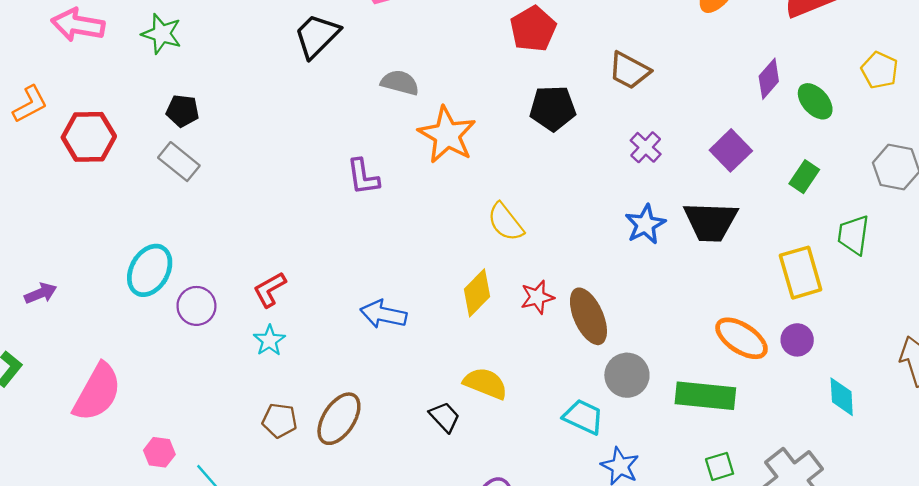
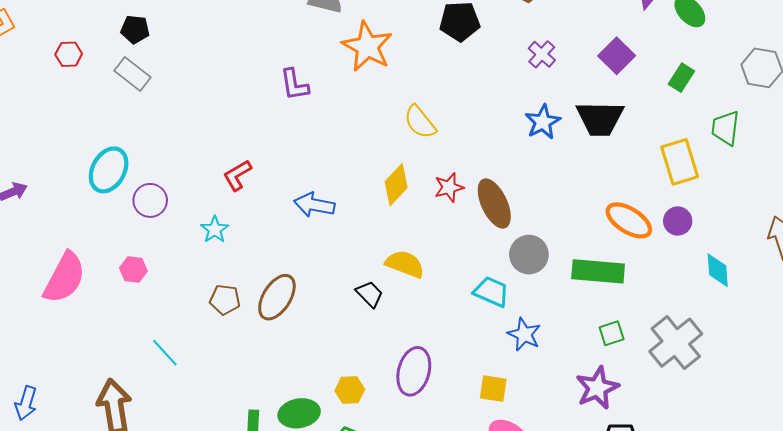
red hexagon: (89, 137) -> (69, 54), moved, size x0.6
red L-shape: (270, 289) -> (237, 175), moved
pink hexagon: (159, 452) -> (133, 270), moved

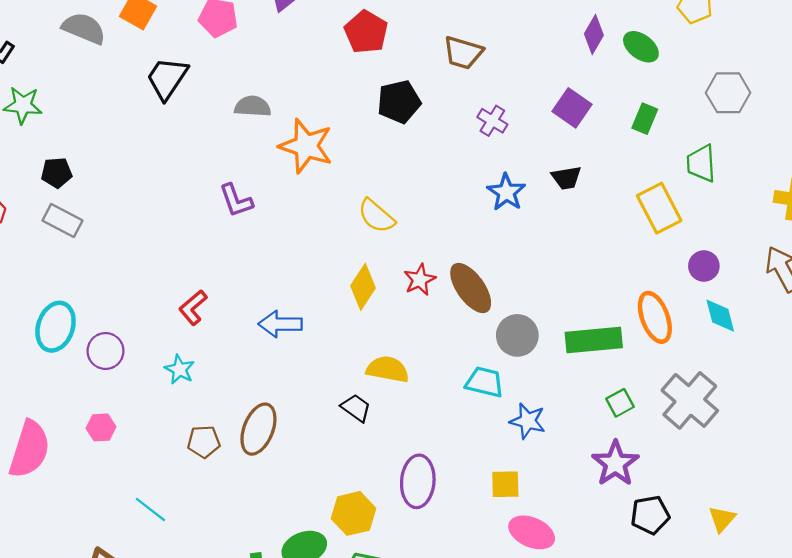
black trapezoid: (600, 119) -> (566, 178), size x0.6
orange ellipse: (629, 220) -> (655, 317), moved, turned 48
purple circle: (678, 221) -> (704, 266), moved
yellow hexagon: (350, 390) -> (353, 513), size x1.4

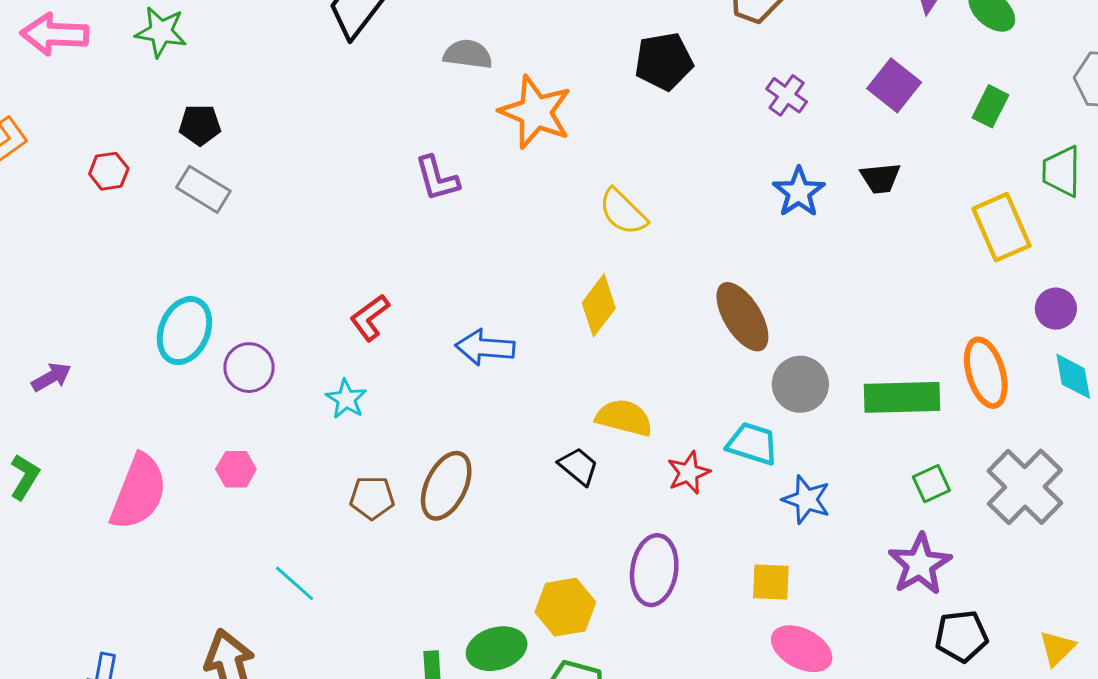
red star: (420, 280) -> (689, 473), moved

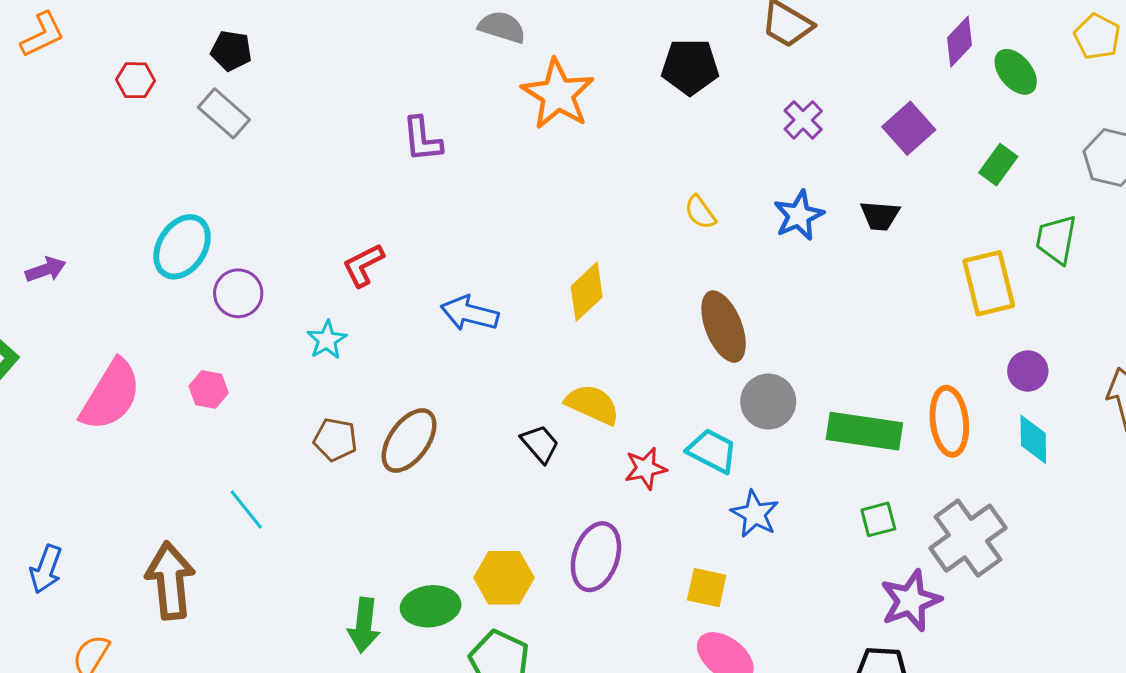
purple L-shape: (437, 178) -> (422, 139), moved
yellow semicircle: (623, 212) -> (700, 212), moved, size x0.7
purple star: (920, 564) -> (911, 601), moved

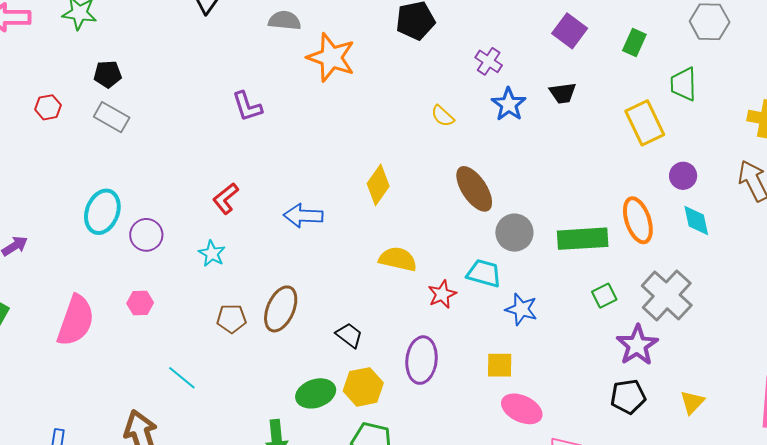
purple cross: (803, 120) -> (489, 61), moved
black trapezoid: (540, 444) -> (349, 335), moved
green ellipse: (431, 606) -> (316, 393), moved

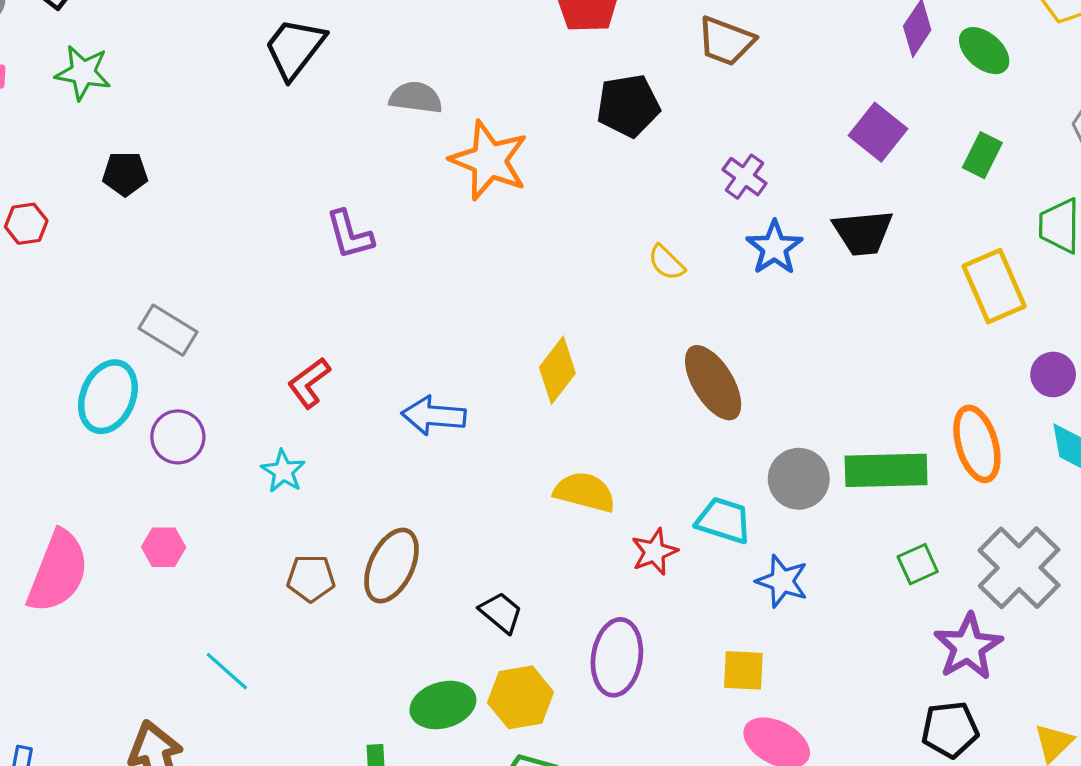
black trapezoid: (563, 93) -> (863, 233), size x1.4
gray rectangle: (112, 117) -> (168, 330), moved
gray circle: (514, 233) -> (799, 479), moved

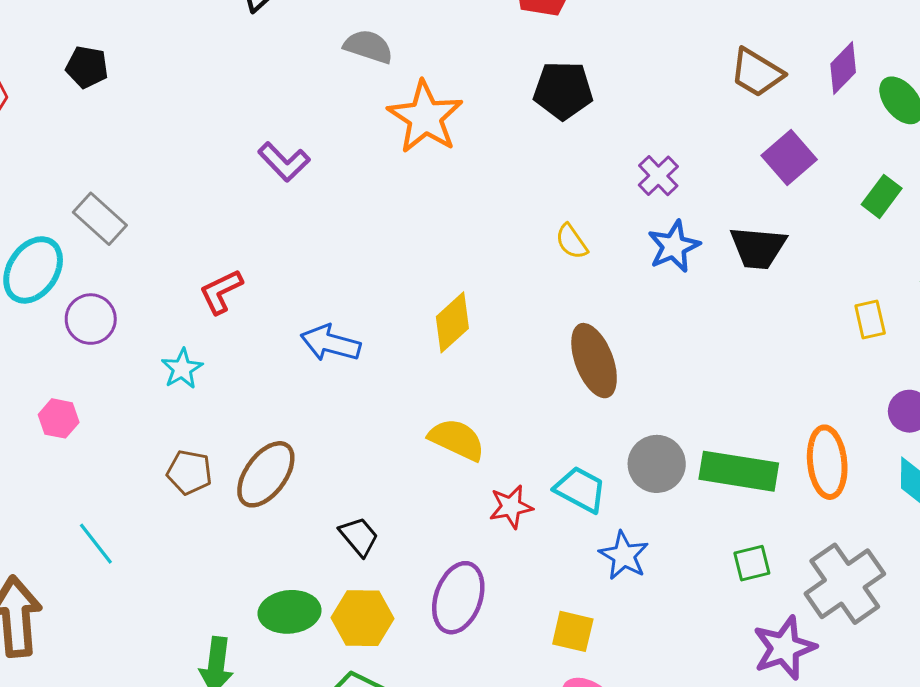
brown trapezoid: (726, 41) -> (757, 73), moved
purple L-shape: (350, 235) -> (284, 162), turned -39
yellow rectangle: (994, 286) -> (870, 320), size x0.6

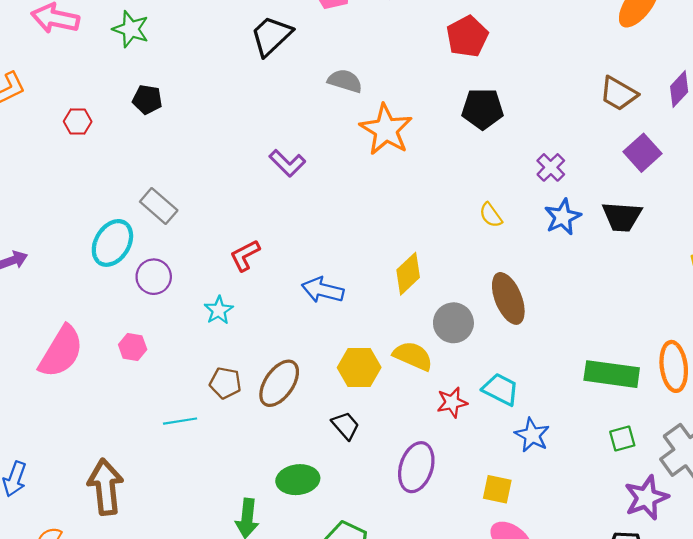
gray circle: (657, 464) -> (453, 323), moved
cyan line: (96, 544) -> (180, 421), moved, turned -60
yellow hexagon: (363, 618) -> (359, 367), moved

